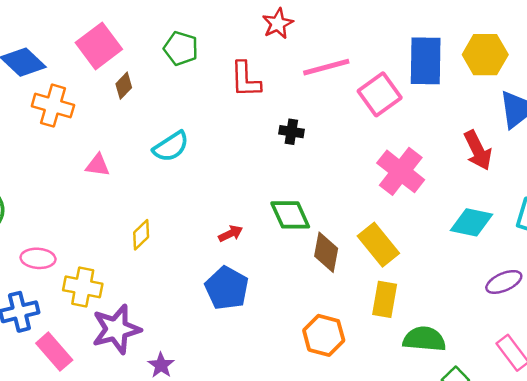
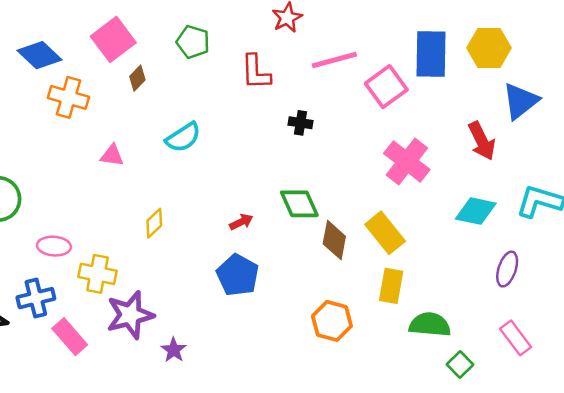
purple ellipse: (504, 282) -> (507, 269), turned -48

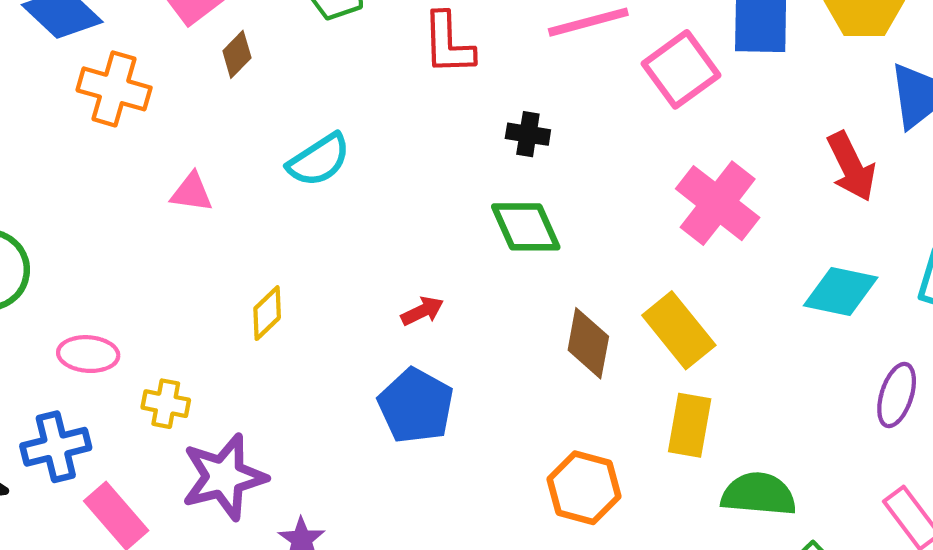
green diamond: (299, 204) -> (526, 227), moved
yellow cross: (97, 274) -> (166, 404), size x0.7

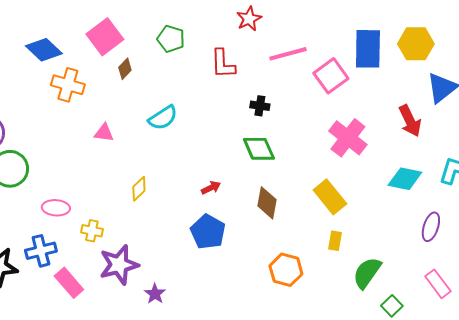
brown diamond: (588, 343) -> (267, 203), moved
yellow rectangle: (690, 425) -> (335, 241), size x0.7
green semicircle: (759, 494) -> (367, 273), turned -60

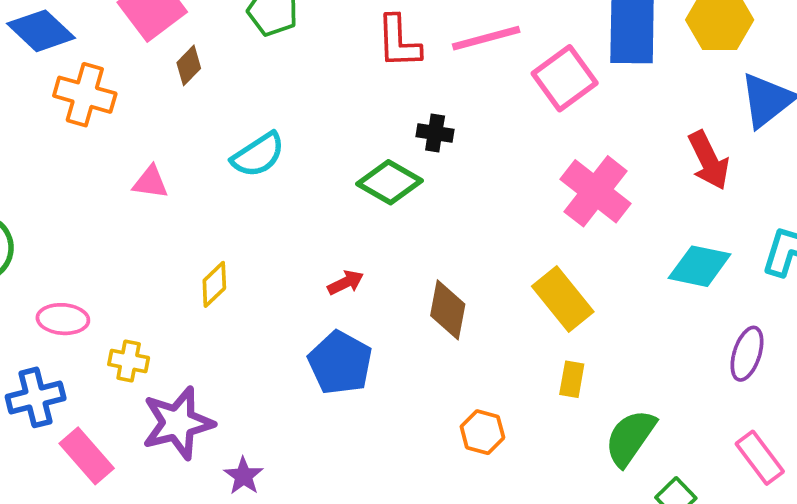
red L-shape: (223, 64) -> (399, 42), moved
green diamond: (259, 149) -> (389, 182), moved, turned -36
orange hexagon: (286, 270) -> (482, 432), size x0.7

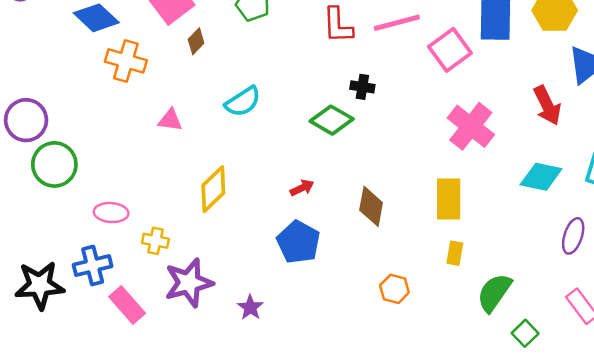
yellow diamond: (214, 284) -> (213, 189), size x1.5
yellow rectangle: (563, 299) -> (449, 199), turned 39
purple star: (243, 476) -> (250, 307), moved

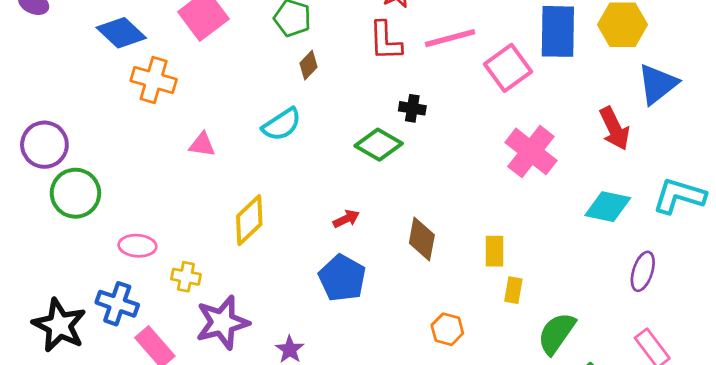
brown diamond: (196, 41) -> (309, 65), moved
yellow rectangle: (449, 199) -> (495, 251), moved, size x0.7
blue cross: (93, 266) -> (117, 304), turned 33
black star: (40, 285) -> (59, 325), turned 30

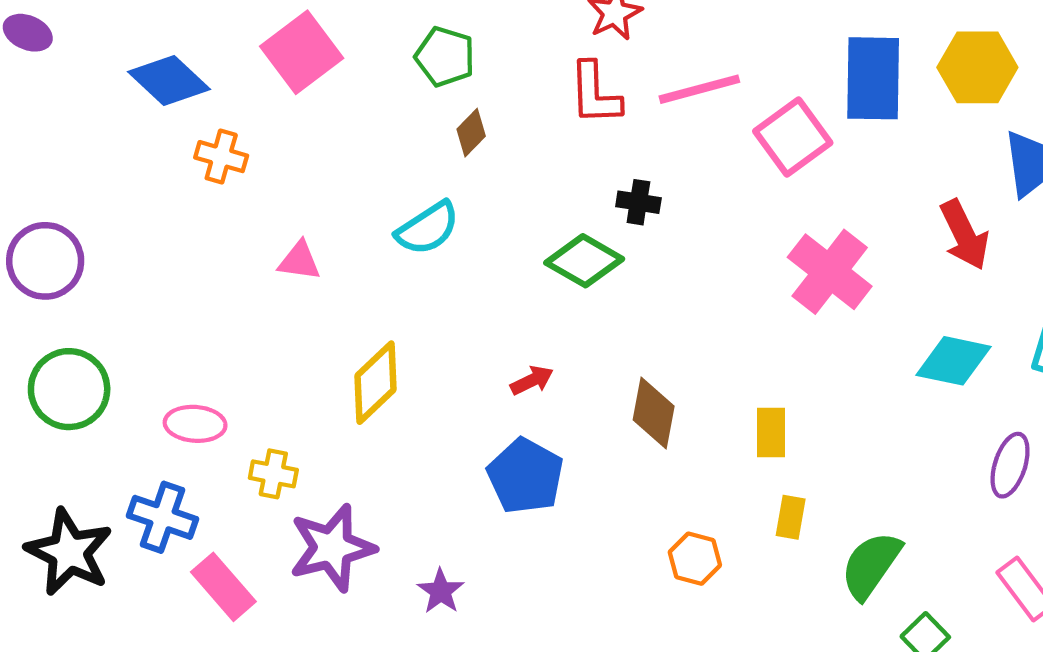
orange cross: (154, 80) -> (221, 157), size x0.7
green circle: (75, 193) -> (69, 389), moved
yellow rectangle: (513, 290) -> (791, 517), moved

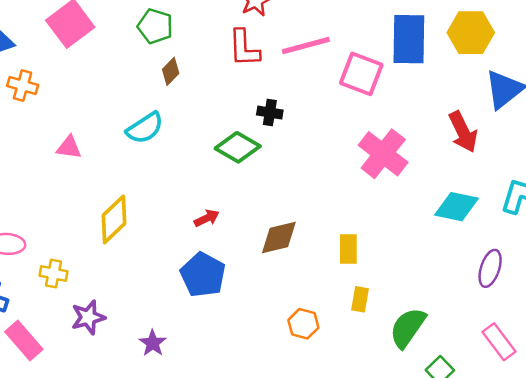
pink square: (793, 137) -> (361, 74), turned -33
brown diamond: (654, 413) -> (279, 237), turned 66
purple star: (332, 548) -> (88, 317), size x0.7

